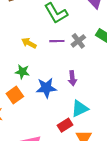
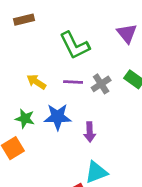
blue star: (46, 88) -> (58, 117), moved

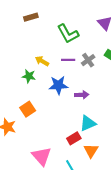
green star: (25, 119) -> (29, 76), moved
purple arrow: (90, 132) -> (82, 95), turned -88

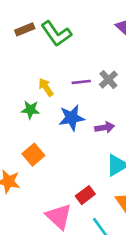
green L-shape: (68, 34) -> (56, 34), moved
yellow arrow: (42, 61) -> (46, 87), turned 32
red rectangle: (74, 138) -> (85, 195), moved

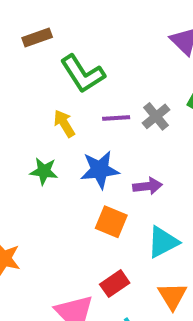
green L-shape: (56, 34) -> (83, 74), moved
green star: (30, 110) -> (44, 171), moved
orange square: (33, 155) -> (111, 222), moved, turned -30

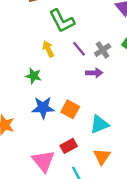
purple line: (116, 118) -> (79, 49), turned 49
blue star: (100, 170) -> (43, 108), moved
purple arrow: (147, 186) -> (94, 73), moved

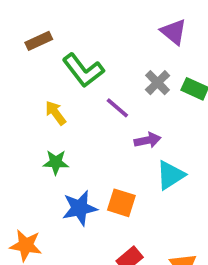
yellow arrow: (48, 49) -> (55, 113), moved
gray cross: (103, 50) -> (158, 83), moved
cyan triangle: (99, 124) -> (170, 175), moved

